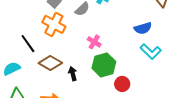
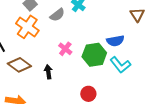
green hexagon: (104, 65) -> (94, 55), moved
black arrow: (73, 74) -> (48, 72), moved

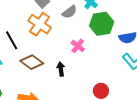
green hexagon: (94, 55) -> (102, 24), moved

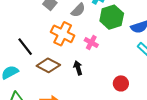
orange cross: (40, 24) -> (63, 34), moved

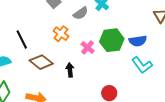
green hexagon: (112, 17) -> (112, 40), moved
orange cross: (63, 34) -> (61, 34), size x0.7

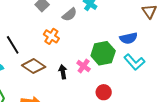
green hexagon: (112, 40) -> (103, 53), moved
pink cross: (88, 47) -> (84, 66), moved

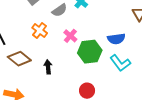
pink cross: (84, 66) -> (70, 36), moved

